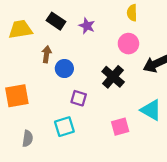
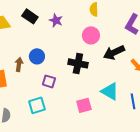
brown arrow: (47, 54) -> (19, 64), moved
black cross: (113, 77) -> (78, 63), turned -30

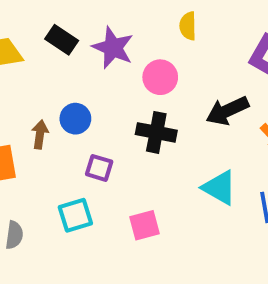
purple star: (56, 20) -> (113, 48), size x1.5
pink circle: (91, 35) -> (160, 77), moved
pink square: (84, 105) -> (144, 225), moved

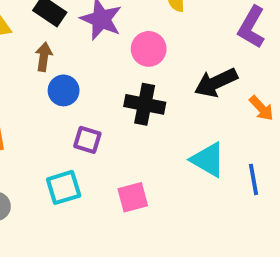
brown arrow: (40, 134) -> (44, 57), moved

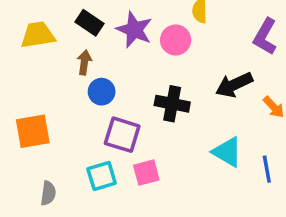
pink circle: (149, 49) -> (176, 40), moved
purple square: (87, 140) -> (122, 135), size x1.5
pink square: (133, 197) -> (146, 173), moved

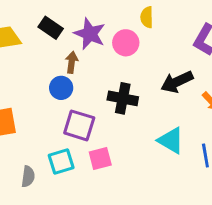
brown arrow: (84, 62) -> (72, 62), moved
gray semicircle: (48, 193) -> (28, 177), moved

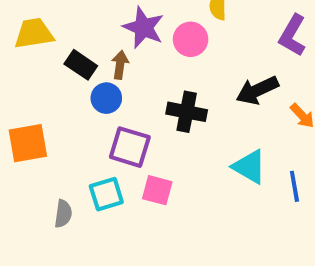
black rectangle: (51, 28) -> (81, 65), moved
pink square: (100, 158) -> (157, 190), turned 30

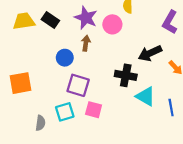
black rectangle: (81, 65) -> (50, 20), moved
brown arrow: (120, 65) -> (86, 43), moved
black cross: (187, 112) -> (126, 75), moved

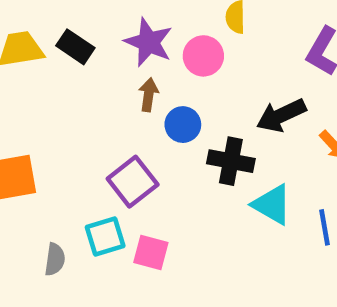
blue circle: (65, 58) -> (183, 125), moved
purple square: (78, 85) -> (133, 182), turned 35
pink square: (94, 110) -> (151, 253), moved

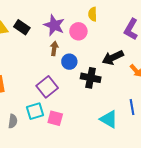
cyan triangle: (272, 205) -> (109, 119), moved

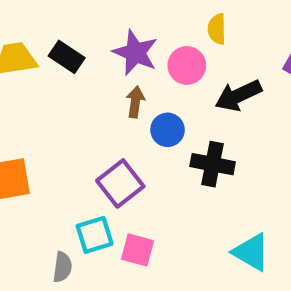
black arrow: (113, 58) -> (238, 95), moved
gray semicircle: (13, 121) -> (62, 267), moved

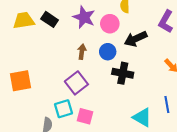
brown arrow: (135, 102) -> (82, 52), moved
blue circle: (168, 130) -> (108, 52), moved

